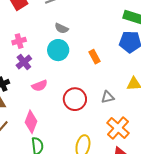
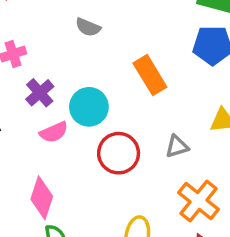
cyan circle: (58, 50) -> (89, 107), moved
orange rectangle: (95, 57) -> (150, 75), size x1.5
purple cross: (24, 62) -> (40, 93), moved

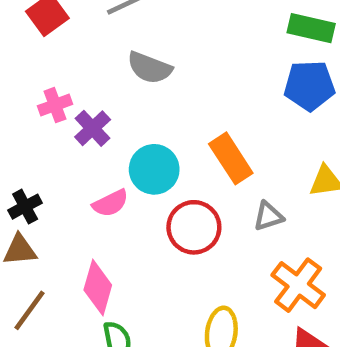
gray semicircle: (88, 27) -> (150, 68), size x1.4
orange rectangle: (150, 75) -> (231, 158), moved
purple cross: (40, 93) -> (93, 128), moved

